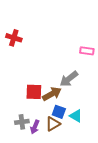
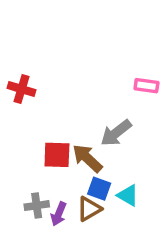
red cross: (14, 38) -> (21, 89), moved
brown arrow: (52, 94) -> (87, 158), turned -108

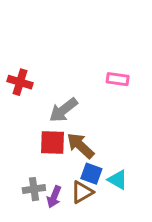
pink rectangle: (146, 86) -> (118, 79), moved
gray arrow: (116, 133) -> (63, 110), moved

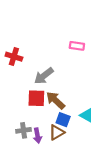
pink rectangle: (118, 79) -> (77, 46), moved
cyan triangle: (118, 180) -> (87, 115), moved
purple arrow: (54, 197) -> (37, 136), turned -32

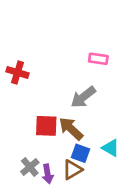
gray arrow: (44, 76) -> (83, 97), moved
gray cross: (24, 130) -> (30, 167), turned -32

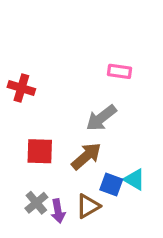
red square: (46, 126) -> (40, 151), moved
brown arrow: (71, 129) -> (86, 156), turned 96
blue square: (81, 153) -> (111, 184), moved

